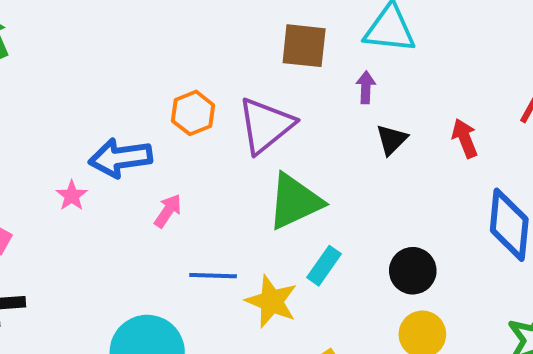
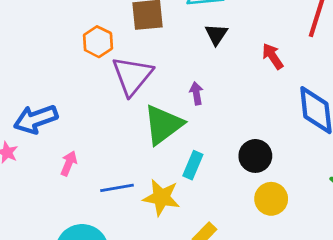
purple arrow: (366, 87) -> (196, 93), moved
orange hexagon: (193, 113) -> (98, 42), moved
black triangle: (392, 140) -> (216, 34), moved
pink arrow: (168, 211) -> (69, 163), moved

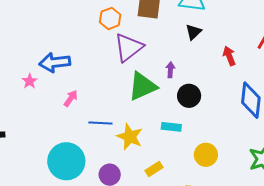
black circle: (255, 156) -> (189, 96), moved
cyan rectangle: (193, 165) -> (171, 127), moved, turned 60

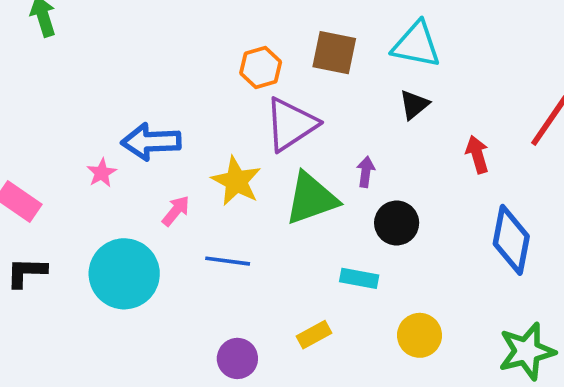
yellow star: (130, 137) -> (236, 181), moved
cyan circle: (66, 161) -> (124, 274), moved
yellow rectangle: (154, 169) -> (314, 335), moved

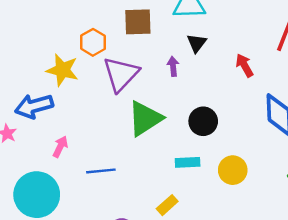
purple arrow: (366, 172) -> (173, 66), moved
yellow star: (236, 181) -> (62, 70), moved
yellow circle: (420, 335) -> (233, 170), moved

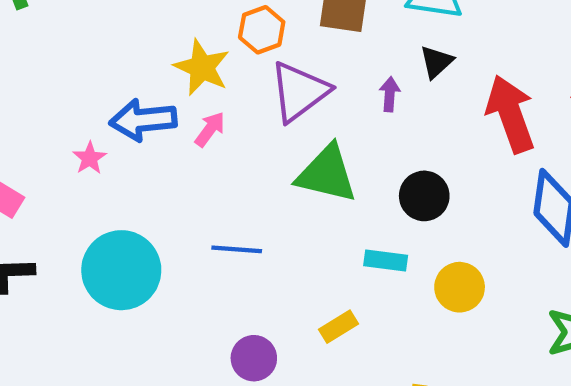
red arrow: (244, 65) -> (511, 114), size x1.8
green triangle: (145, 118) -> (327, 174), turned 36
pink arrow: (60, 147) -> (210, 129), moved

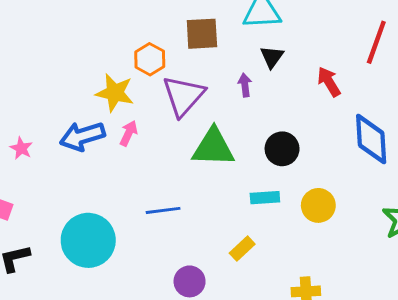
red arrow: (511, 114) -> (329, 82), size x0.6
pink star: (90, 158) -> (21, 148), moved

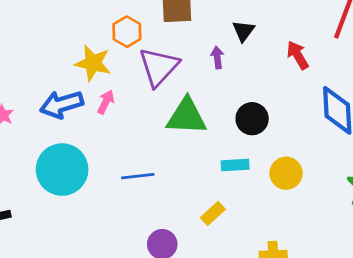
cyan circle: (88, 240) -> (62, 170), moved

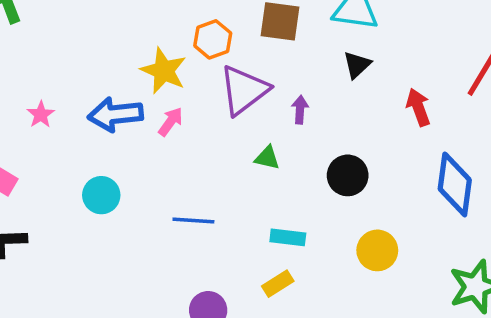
purple arrow: (217, 57) -> (300, 110), moved
green triangle: (187, 116) -> (267, 158), size x0.5
cyan rectangle: (235, 165) -> (288, 237), moved
cyan circle: (62, 170) -> (101, 195), size x0.6

